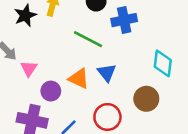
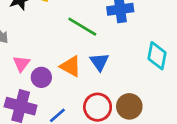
pink triangle: (29, 69) -> (21, 64), moved
brown circle: (146, 99) -> (129, 106), moved

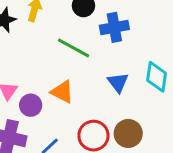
blue triangle: (99, 62) -> (118, 82), moved

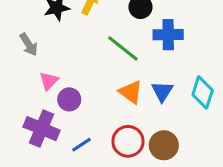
orange triangle: (62, 92) -> (131, 92), moved

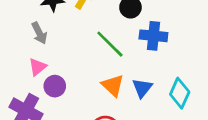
gray arrow: (29, 44) -> (39, 33), moved

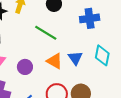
blue cross: (153, 36) -> (90, 18), moved
purple circle: (55, 86) -> (25, 67), moved

